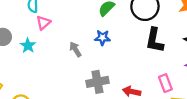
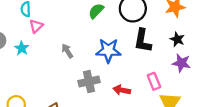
blue star: (102, 38) -> (108, 51), moved, size x1.6

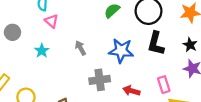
pink triangle: (36, 26) -> (52, 21), turned -40
cyan star: (22, 48) -> (42, 51), moved

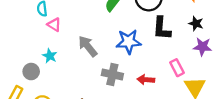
gray circle: (12, 32) -> (31, 72), moved
gray arrow: (80, 48) -> (88, 46), size x1.5
gray cross: (100, 80) -> (112, 74), turned 30

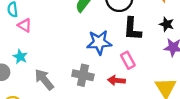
gray arrow: (88, 46) -> (44, 79), moved
pink rectangle: (177, 68) -> (128, 60), moved

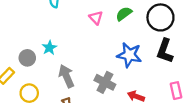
pink triangle: (25, 25) -> (96, 18), moved
pink rectangle: (128, 60) -> (176, 91), moved

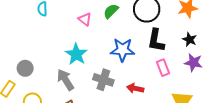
cyan star: (49, 48) -> (76, 54), moved, size x1.5
pink rectangle: (176, 91) -> (163, 68), moved

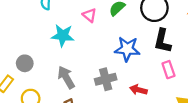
cyan star: (76, 54) -> (63, 36), moved, turned -30
gray cross: (103, 80) -> (106, 79), turned -36

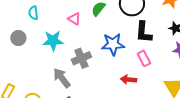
gray circle: (25, 63) -> (18, 38), moved
pink rectangle: (168, 70) -> (144, 58), moved
gray cross: (106, 79) -> (81, 58), moved

